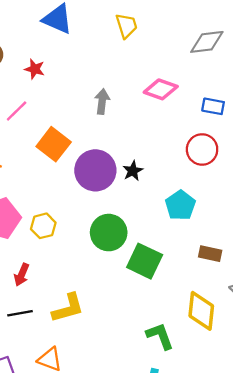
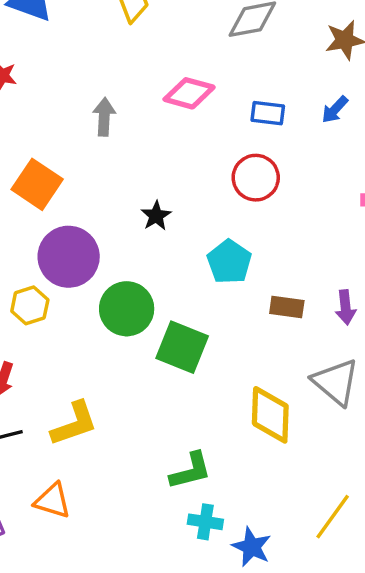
purple circle: (95, 170) -> (69, 257), moved
brown rectangle: (210, 254) -> (287, 307), moved
green L-shape: (160, 336) -> (191, 471), moved, turned 100

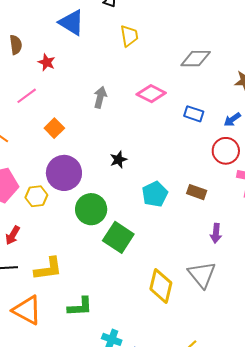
red circle: (256, 178) -> (226, 151), moved
orange square: (37, 184) -> (54, 128), size x0.7
brown rectangle: (287, 307) -> (197, 192), moved
green L-shape: (191, 471) -> (80, 307), moved
orange triangle: (52, 501) -> (27, 310), size x1.4

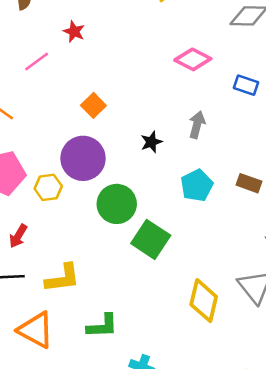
red star: (47, 62) -> (74, 32), moved
gray arrow: (100, 97) -> (197, 125), moved
orange square: (54, 128) -> (93, 105), moved

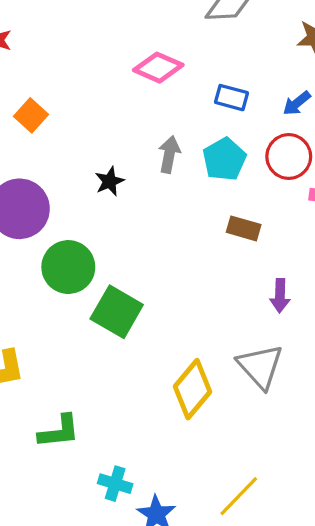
orange square: (93, 105) -> (31, 115), moved
cyan pentagon: (197, 185) -> (224, 159), moved
yellow diamond: (204, 301) -> (193, 389), turned 30

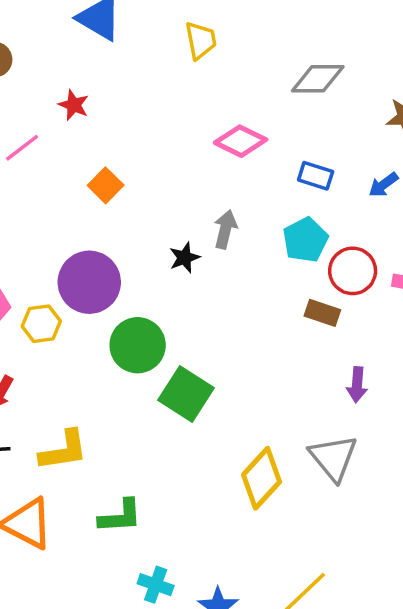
gray arrow: (169, 154) -> (225, 229), moved
red circle: (289, 157) -> (353, 271), moved
cyan cross: (115, 484) -> (156, 585), moved

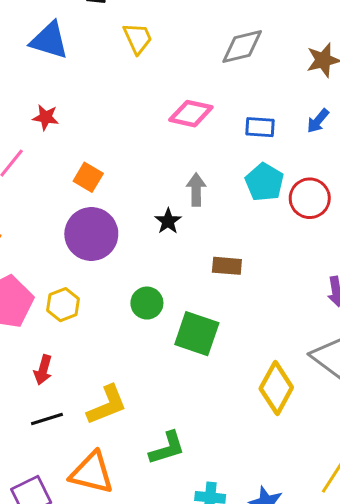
purple circle: (89, 282) -> (91, 234), moved
brown rectangle: (322, 313) -> (227, 266), moved
green circle: (138, 345) -> (147, 303), size x0.7

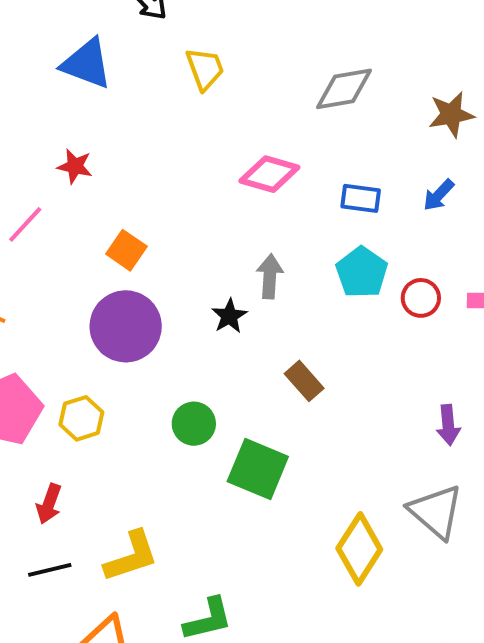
red circle: (310, 198) -> (421, 298), size x0.7
brown rectangle: (227, 266) -> (304, 381), turned 40

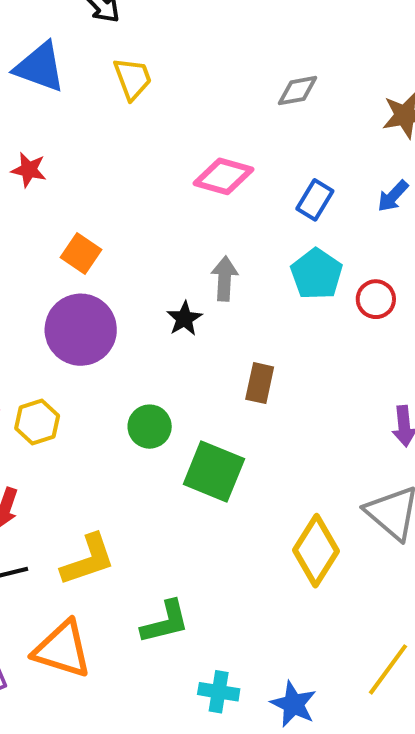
yellow trapezoid: (205, 69) -> (133, 79), moved
gray diamond: (344, 89) -> (298, 91), size x0.7
blue rectangle: (361, 198) -> (315, 200), turned -66
brown rectangle: (304, 381) -> (260, 383), turned 54

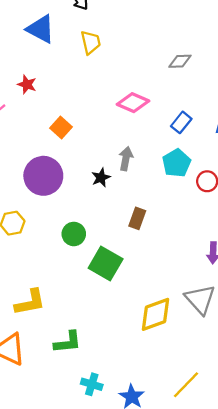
orange square: (81, 253) -> (61, 127), moved
yellow diamond: (316, 551) -> (156, 314), turned 30

